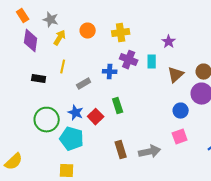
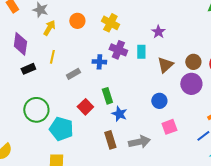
yellow cross: (121, 33) -> (110, 23), turned 36
purple diamond: (31, 41) -> (20, 44), moved
black rectangle: (39, 79) -> (28, 69), turned -32
blue circle: (181, 111) -> (159, 101), moved
blue star: (76, 113) -> (119, 114), moved

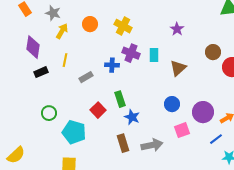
purple star: (158, 32) -> (177, 29), moved
brown circle: (193, 62) -> (213, 52), moved
purple circle: (191, 84) -> (203, 112), moved
green circle: (36, 110) -> (49, 113), size x0.6

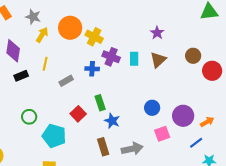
orange circle: (90, 24) -> (70, 28), size x1.5
yellow cross: (123, 26) -> (94, 37), moved
brown triangle: (178, 68) -> (158, 60), moved

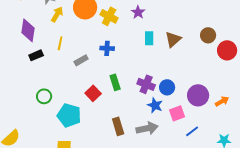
purple star: (157, 33) -> (138, 12), moved
purple cross: (111, 57) -> (146, 84), moved
blue star: (112, 121) -> (155, 105), moved
blue line: (196, 143) -> (192, 131), moved

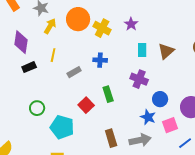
purple cross: (146, 84) -> (139, 79), moved

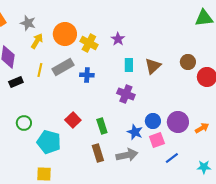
gray rectangle: (74, 72) -> (63, 67), moved, size x1.5
green rectangle: (108, 94) -> (102, 126), moved
blue circle: (160, 99) -> (153, 121), moved

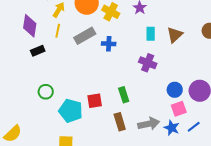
yellow line: (40, 70) -> (58, 31), moved
red square: (73, 120) -> (95, 101), moved, turned 35
blue star: (135, 132) -> (172, 128), moved

